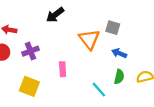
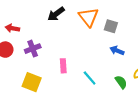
orange triangle: (89, 39) -> (89, 17), moved
green semicircle: (119, 77) -> (121, 82), moved, turned -48
cyan line: (99, 90) -> (90, 78), moved

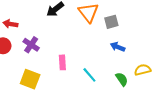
gray square: (111, 26) -> (111, 22), turned -32
purple cross: (33, 49) -> (31, 45), turned -35

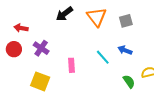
gray square: (111, 22) -> (126, 21), moved
cyan line: (89, 75) -> (103, 57), moved

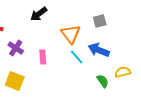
orange triangle: (97, 17) -> (71, 34), moved
blue arrow: (125, 50) -> (99, 50), size x1.5
pink rectangle: (71, 65) -> (43, 57), moved

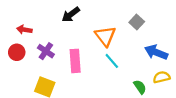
gray square: (100, 21) -> (137, 22), turned -32
blue arrow: (99, 50) -> (156, 52), moved
pink rectangle: (43, 57) -> (75, 61), size x1.5

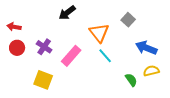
red arrow: (24, 30) -> (14, 27), moved
pink rectangle: (75, 61) -> (71, 56), turned 45

